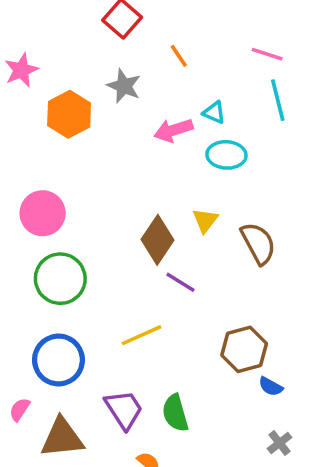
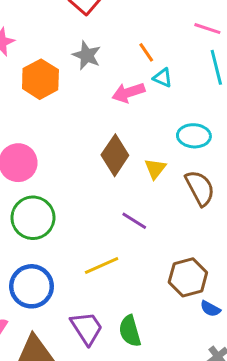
orange line: (179, 56) -> (146, 52), moved
cyan ellipse: (226, 155) -> (194, 136), moved
brown diamond: (157, 240) -> (115, 155), moved

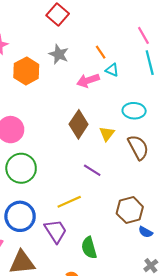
pink line: (207, 29) -> (143, 35), turned 42
purple trapezoid: (87, 328) -> (56, 231), moved

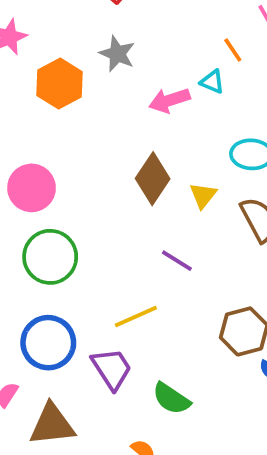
orange line: (101, 52) -> (233, 50), moved
green semicircle: (89, 248) -> (171, 399), turned -40

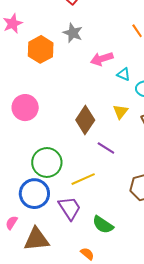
cyan triangle: (212, 82) -> (124, 74), moved
brown diamond: (153, 179) -> (85, 120), moved
green circle: (50, 257) -> (47, 162), moved

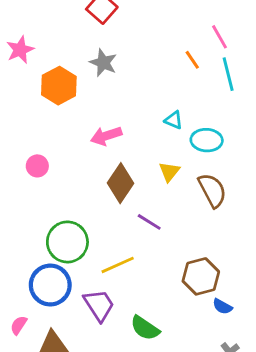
pink arrow: (102, 59) -> (106, 136), moved
pink circle: (25, 108) -> (37, 166), size x0.6

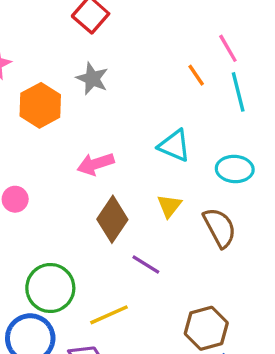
cyan triangle: (174, 120) -> (174, 146), size x1.5
cyan ellipse: (207, 140) -> (235, 169), moved

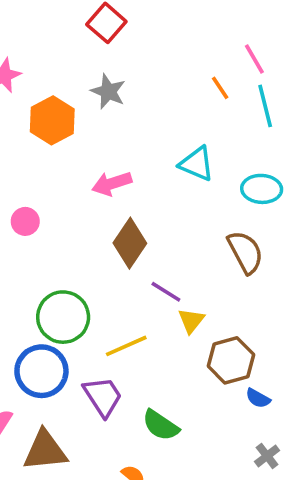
yellow triangle: (169, 206) -> (191, 321), moved

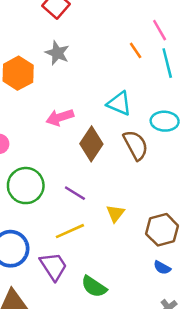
brown diamond: (130, 243) -> (91, 144), moved
brown semicircle: (245, 252) -> (136, 145), moved
purple line: (166, 292) -> (75, 193), moved
green circle: (63, 317) -> (26, 186), moved
brown hexagon: (231, 360) -> (162, 230), moved

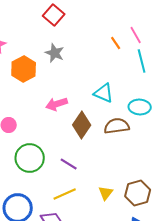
orange line: (136, 50) -> (116, 43), moved
brown semicircle: (136, 145) -> (117, 126), turned -70
yellow triangle: (115, 213) -> (106, 193), moved

